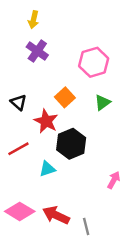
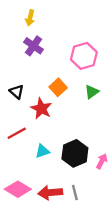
black hexagon: (71, 144) -> (75, 153), moved
red arrow: (56, 215) -> (50, 193), turned -30
gray line: (86, 226) -> (75, 193), moved

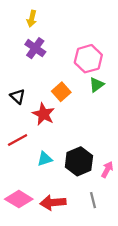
green triangle: (92, 92) -> (97, 85), moved
gray line: (75, 193) -> (93, 200), moved

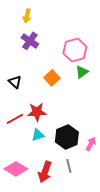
red star: (44, 114) -> (37, 112), moved, turned -30
gray line: (93, 200) -> (69, 166), moved
red arrow: (53, 203) -> (45, 172), turned -65

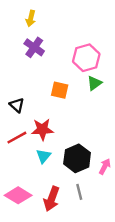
orange square: (52, 78) -> (60, 90), turned -35
black triangle: (15, 82) -> (17, 105), moved
cyan triangle: (38, 135) -> (43, 156), turned -32

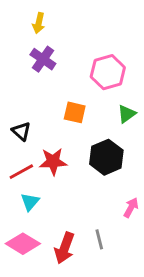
green triangle: (94, 83) -> (127, 114), moved
cyan triangle: (43, 156) -> (30, 202), moved
black hexagon: (77, 158) -> (106, 157), moved

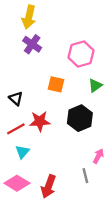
yellow arrow: (39, 23) -> (29, 17), size x1.5
gray line: (99, 239) -> (85, 176), moved

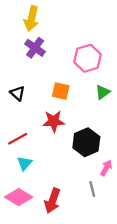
black triangle: (16, 99) -> (18, 93), moved
black hexagon: (80, 118) -> (86, 142), moved
red star: (40, 121) -> (54, 121), moved

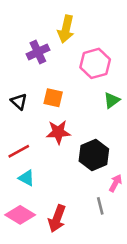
yellow arrow: (32, 19) -> (66, 29), moved
purple cross: (35, 48) -> (38, 52), turned 30
orange square: (61, 91) -> (53, 98), moved
cyan triangle: (25, 163) -> (26, 178), turned -42

